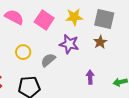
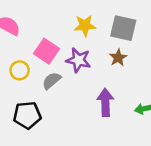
pink square: (44, 20) -> (46, 51), moved
purple arrow: (90, 77) -> (105, 102), size x1.5

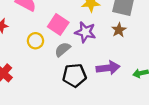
purple arrow: (105, 102) -> (108, 68), turned 85
black pentagon: (27, 115) -> (74, 75), moved

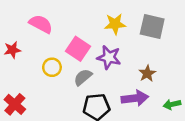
brown star: (119, 30) -> (147, 73), moved

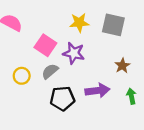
yellow circle: (52, 67) -> (22, 76), moved
brown star: (147, 73) -> (122, 66), moved
green arrow: (172, 104) -> (131, 96), turned 91

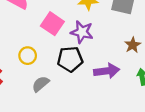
gray semicircle: (50, 71) -> (41, 84), moved
black pentagon: (62, 98) -> (70, 59), moved

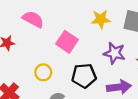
purple star: (82, 32) -> (114, 53), moved

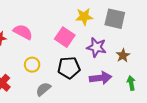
pink semicircle: (33, 19) -> (23, 32), moved
pink square: (67, 42) -> (65, 37), moved

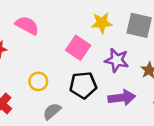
pink semicircle: (23, 32) -> (27, 25), moved

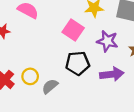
yellow circle: (38, 81) -> (30, 76), moved

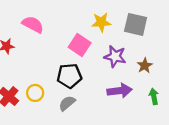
black pentagon: (78, 63) -> (69, 76), moved
gray semicircle: (50, 86) -> (67, 103), moved

